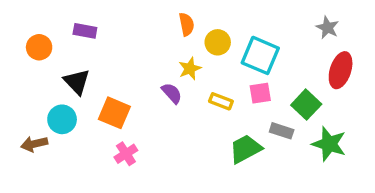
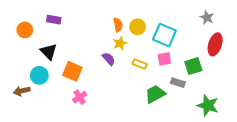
orange semicircle: (187, 24) -> (118, 25), moved
green square: (306, 105) -> (193, 66), turned 30
green star: (329, 144) -> (208, 105), moved

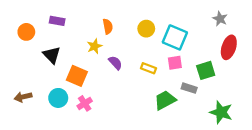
orange semicircle: (118, 25) -> (108, 26), moved
yellow star: (120, 43) -> (95, 46), moved
cyan circle: (39, 75) -> (58, 98), moved

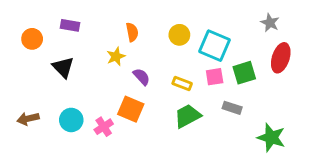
green square: (206, 70) -> (244, 73), moved
orange square: (77, 76) -> (131, 109), moved
green trapezoid: (165, 100) -> (187, 116), moved

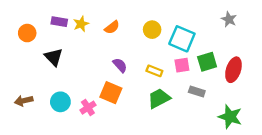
orange semicircle: (132, 32) -> (112, 27), turned 63
yellow star: (116, 56) -> (81, 24), moved
red ellipse: (281, 58) -> (233, 70), moved

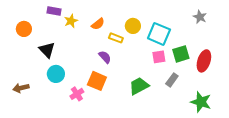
purple rectangle: (59, 22) -> (54, 11), moved
yellow rectangle: (154, 71) -> (116, 38), moved
gray rectangle: (197, 92) -> (172, 80), turned -72
cyan circle: (60, 102) -> (56, 74), moved

